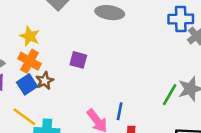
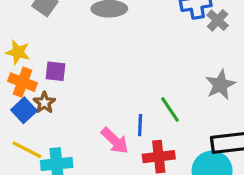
purple square: (78, 60) -> (56, 71), moved
green line: (170, 95) -> (170, 110), moved, turned -55

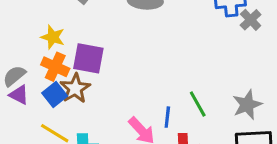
purple square: (56, 71) -> (88, 58), size x1.5
gray star: (220, 85) -> (247, 105), moved
brown star: (44, 103) -> (75, 88), size x1.4

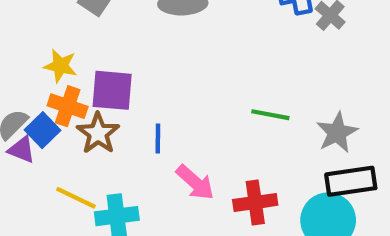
blue square: (55, 94) -> (43, 130), moved
green line: (198, 104) -> (270, 115), moved, turned -44
blue line: (167, 117) -> (158, 138), moved

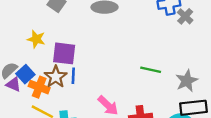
orange cross: (68, 106) -> (39, 87), moved
blue line: (158, 138) -> (73, 76), moved

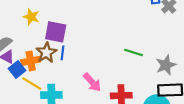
blue square: (25, 74) -> (17, 69), moved
orange cross: (39, 87) -> (31, 61), turned -36

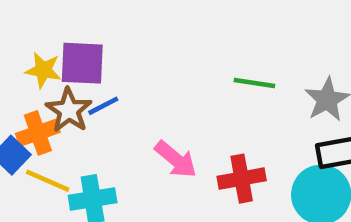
yellow star: (31, 17) -> (43, 70), moved
blue line: (63, 53) -> (103, 106), turned 64

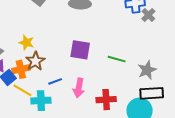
purple square: (82, 63) -> (80, 50), moved
blue line: (103, 106) -> (55, 81), moved
pink arrow: (176, 159) -> (79, 88), turned 54

